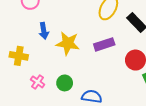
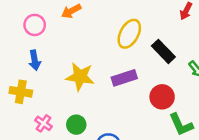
blue arrow: (44, 31) -> (35, 60), moved

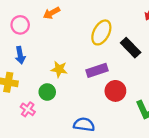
yellow star: (80, 77) -> (59, 69), size x0.7
red circle: (162, 97) -> (115, 91), moved
green circle: (76, 125) -> (47, 92), moved

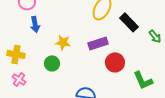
blue arrow: (20, 55) -> (35, 24), moved
pink cross: (28, 109) -> (19, 79), moved

